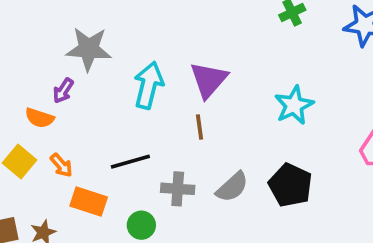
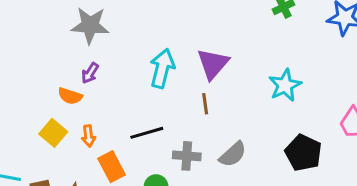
gray star: (89, 49) -> (90, 25), moved
orange arrow: (61, 165) -> (89, 136), turned 35
black pentagon: (290, 185) -> (303, 153), moved
orange rectangle: (89, 202) -> (112, 167), turned 44

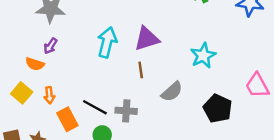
purple triangle: (213, 64) -> (147, 39), turned 32
black line: (147, 133) -> (95, 107), moved, turned 45
gray semicircle: (233, 154) -> (172, 92), moved

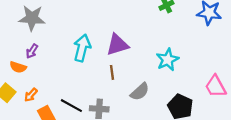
orange arrow: (49, 95) -> (31, 95), turned 48

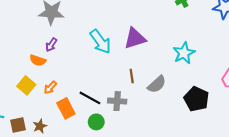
cyan arrow: (82, 48) -> (100, 42), turned 130
brown line: (112, 72) -> (132, 76), moved

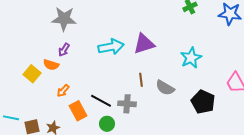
cyan arrow: (100, 42) -> (111, 47), turned -65
gray semicircle: (157, 84) -> (165, 88), turned 72
yellow square: (26, 85) -> (32, 74), moved

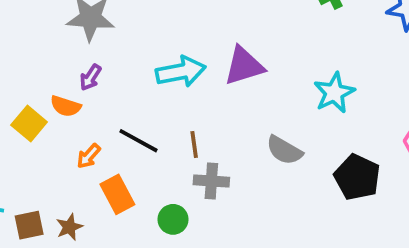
brown line: (141, 80) -> (194, 145), moved
black line: (101, 101) -> (138, 141), moved

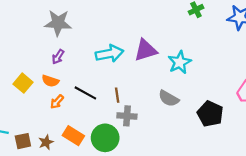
cyan star: (334, 93) -> (180, 62), moved
orange semicircle: (66, 106) -> (50, 81), moved
orange rectangle: (117, 194) -> (73, 136), moved, turned -30
green circle: (173, 219) -> (105, 138), size x1.6

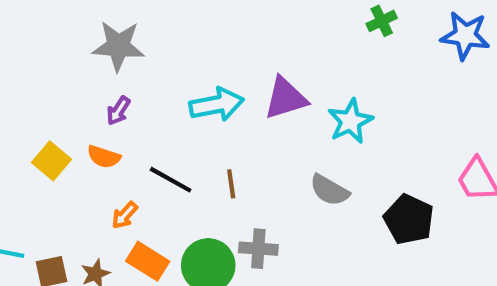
orange arrow: (57, 102) -> (125, 215), moved
gray cross: (127, 116) -> (258, 249), moved

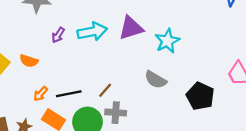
purple arrow: (118, 111) -> (58, 35), moved
black line: (171, 180) -> (69, 94), moved, turned -40
brown line: (231, 184) -> (105, 90), moved, turned 49

